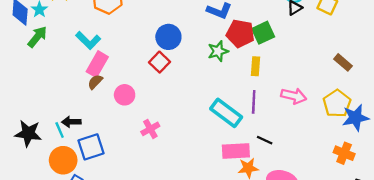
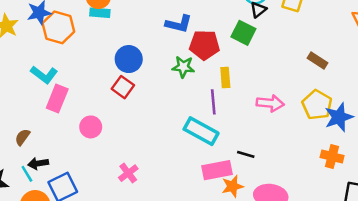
green square: (263, 33) -> (243, 33), moved, turned -30
green star: (218, 51) -> (183, 67), turned 30
brown semicircle: (95, 82) -> (22, 137), moved
purple line: (254, 102) -> (213, 102), moved
pink cross: (150, 129) -> (128, 173), moved

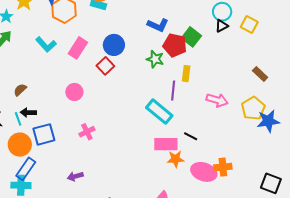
green square: (243, 33) -> (191, 37), moved
pink rectangle: (57, 98) -> (78, 48), moved
orange cross: (332, 157) -> (223, 167), moved, turned -30
pink cross: (128, 173) -> (87, 132), moved

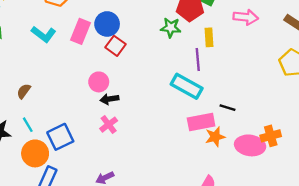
blue circle: (114, 45) -> (107, 24), moved
pink circle: (74, 92) -> (99, 82), moved
pink arrow: (217, 100) -> (246, 17), moved
black arrow: (28, 113) -> (109, 99), moved

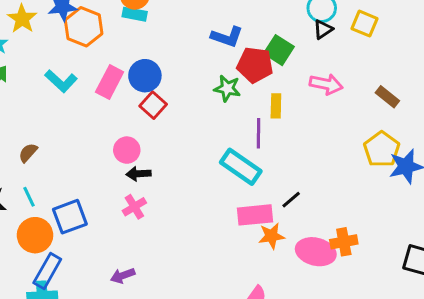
black line: (227, 108) -> (291, 200), turned -63

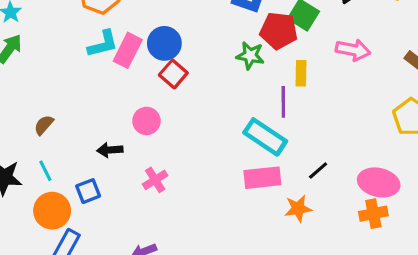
cyan L-shape: (61, 81) -> (103, 44), moved, turned -56
black arrow: (139, 174) -> (110, 150), moved
pink rectangle: (255, 215) -> (262, 178), moved
blue square: (70, 217) -> (88, 191), size x0.7
pink ellipse: (316, 252) -> (379, 182), moved

